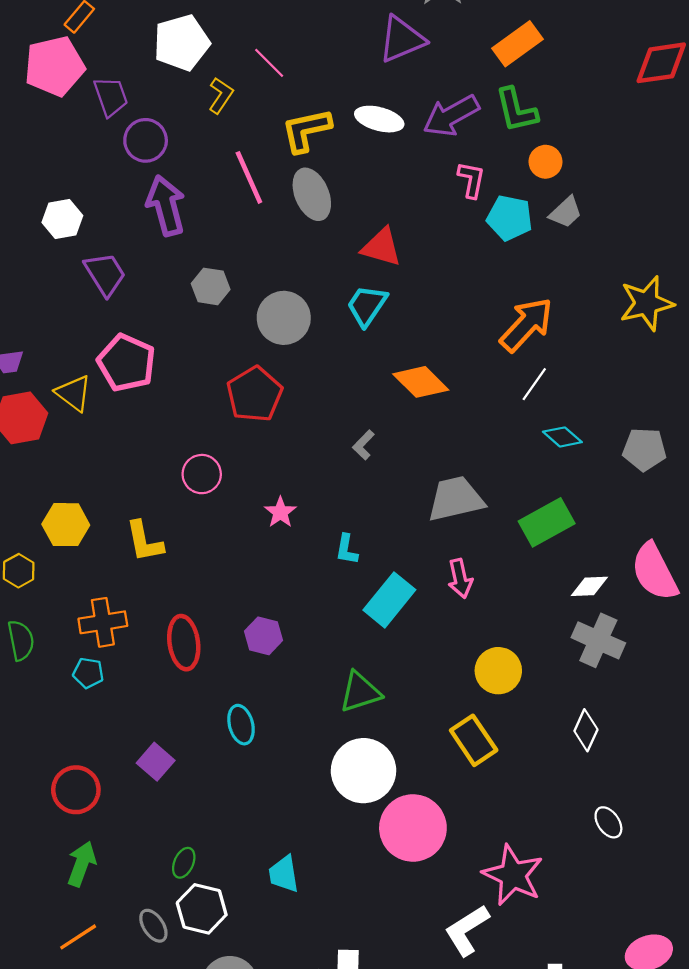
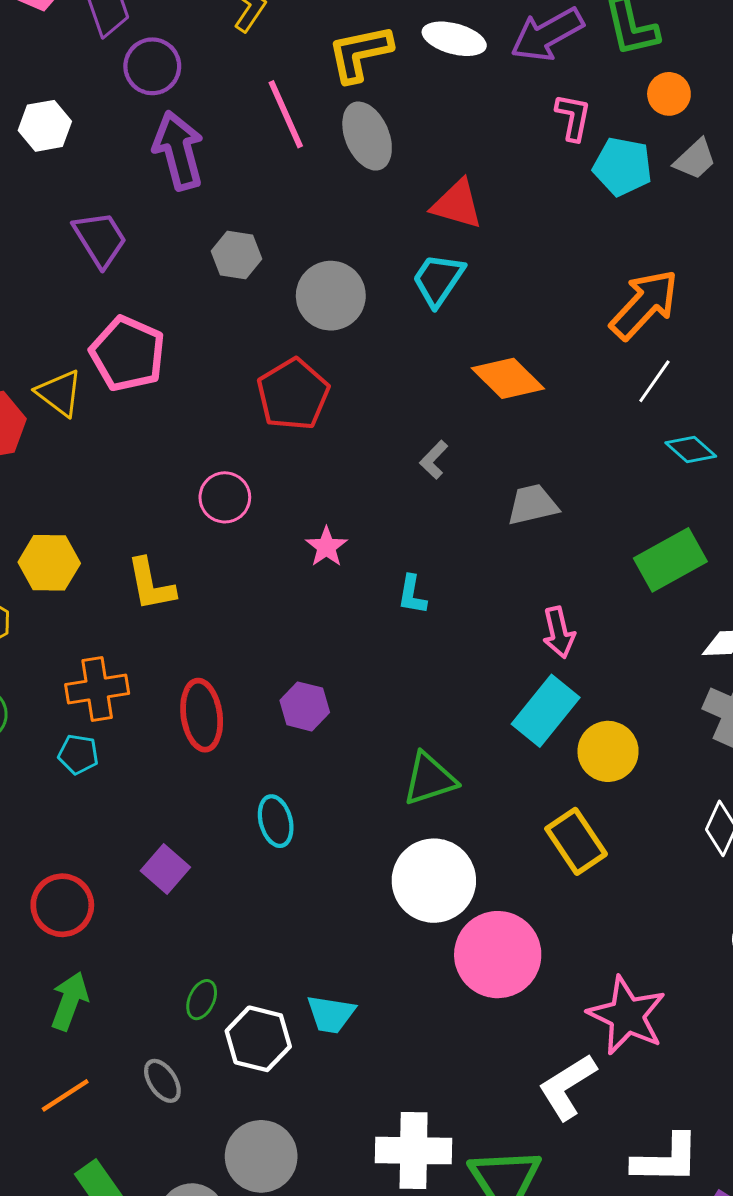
white hexagon: (62, 219) -> (45, 126), moved
gray trapezoid: (456, 499) -> (533, 505), moved, size x0.7
cyan rectangle: (389, 600) -> (546, 711), moved
cyan trapezoid: (284, 874) -> (331, 1014), turned -72
white hexagon: (202, 909) -> (258, 1039), moved

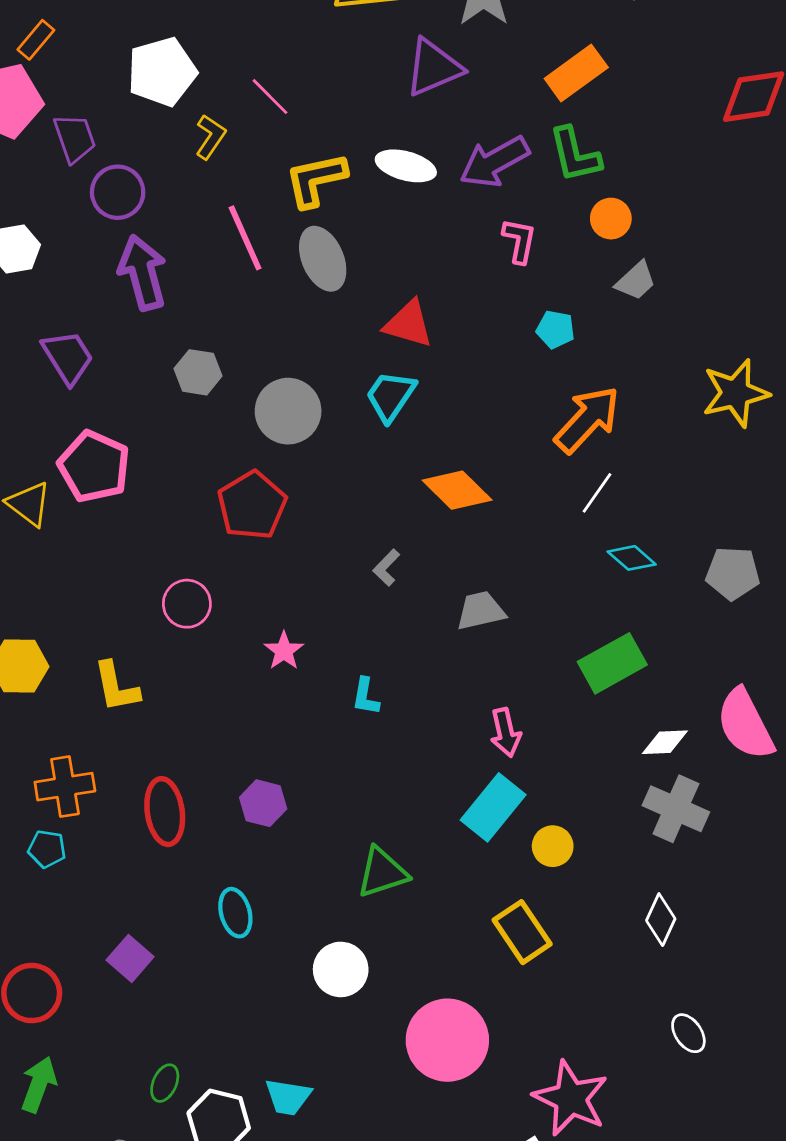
cyan pentagon: (623, 166) -> (555, 329), moved, size x0.7
yellow circle: (608, 751) -> (553, 846), size x0.7
white circle: (434, 881) -> (341, 969), moved, size x0.7

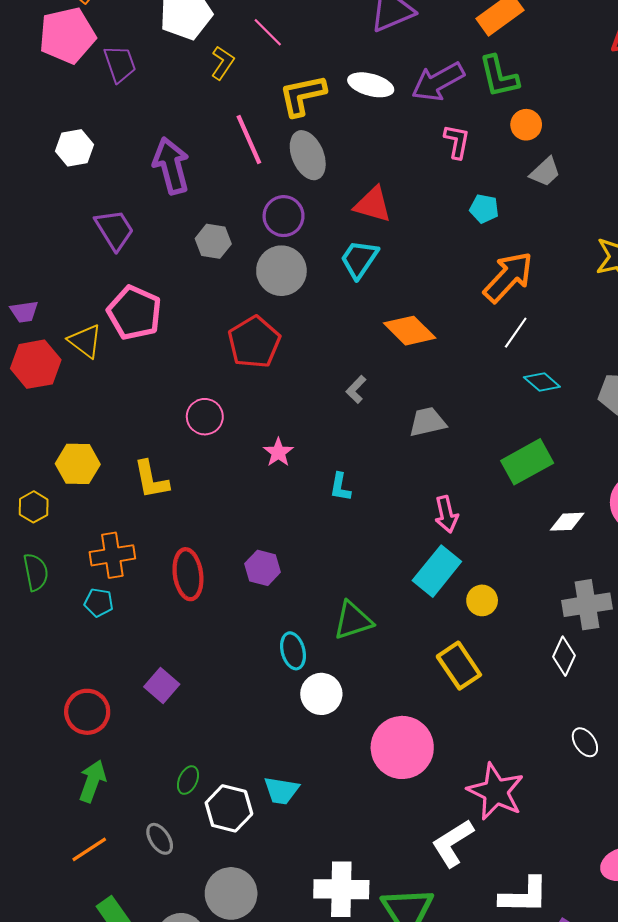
purple circle: (118, 192) -> (284, 216), moved
gray cross: (676, 809) -> (587, 605), moved, turned -33
cyan ellipse: (235, 913) -> (293, 651), moved

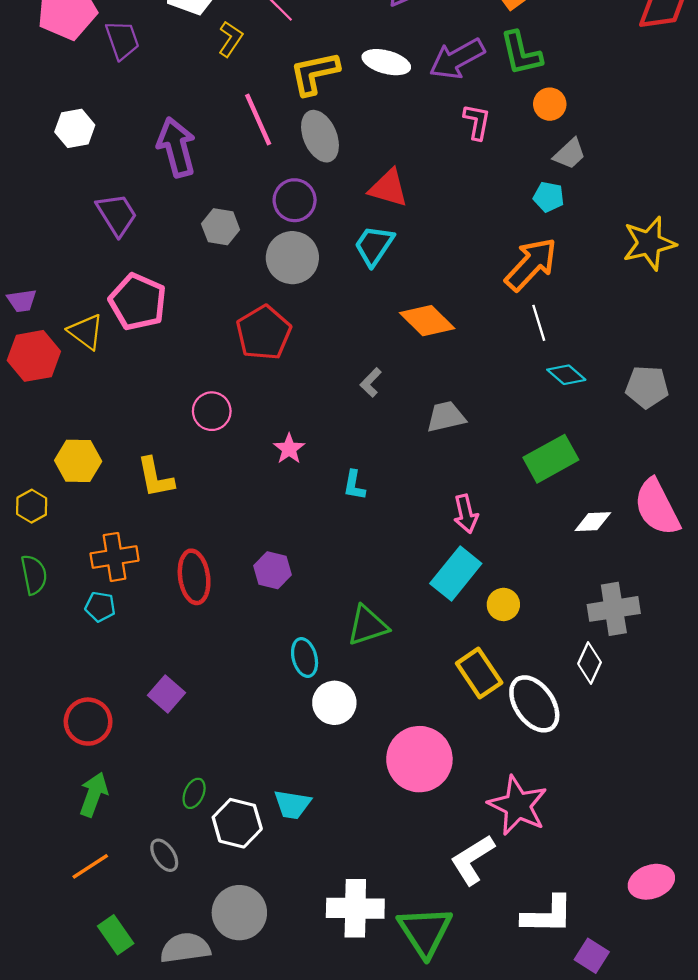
cyan pentagon: (484, 209) -> (549, 197), moved
white line: (516, 333) -> (539, 323), turned -52
white ellipse: (585, 742) -> (534, 704), moved, size x1.8

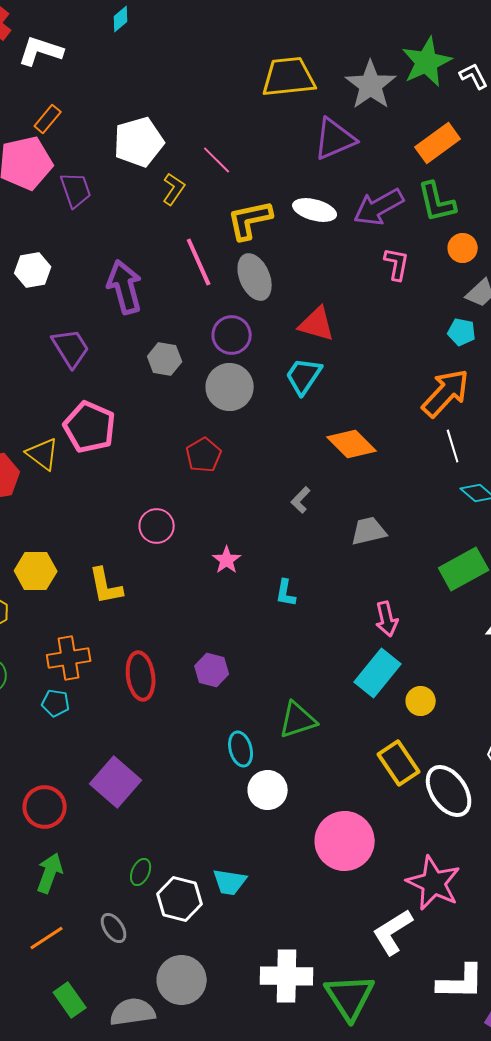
red pentagon: (264, 333) -> (204, 455), size x0.7
purple square: (166, 694) -> (116, 782), size x1.5

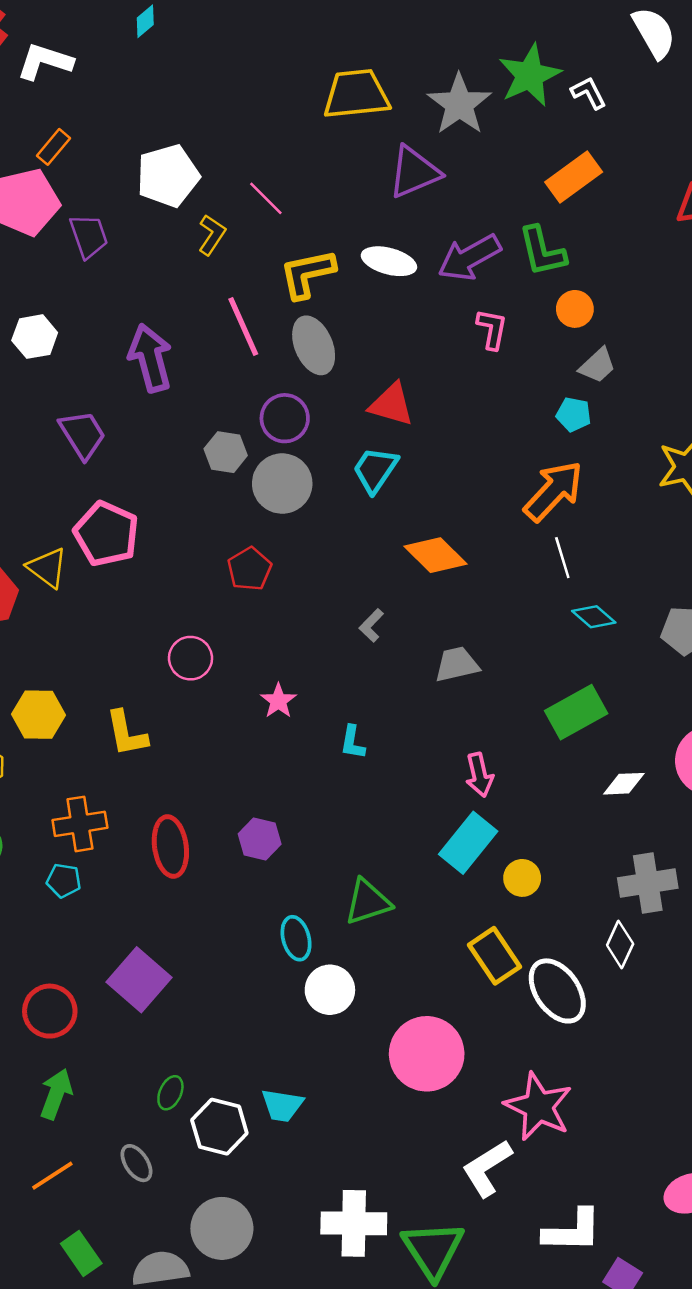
orange rectangle: (438, 143) -> (574, 177), moved
gray hexagon: (165, 359) -> (226, 452), moved

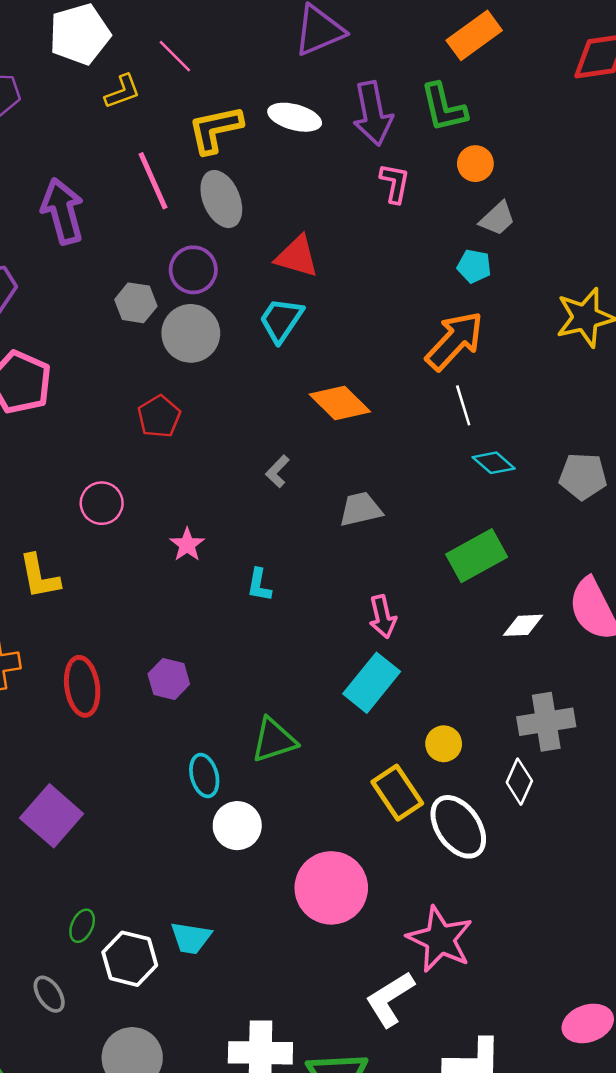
yellow L-shape: (212, 235) -> (122, 92), turned 36
purple arrow: (469, 257) -> (373, 114), turned -72
yellow circle: (522, 878) -> (444, 744), moved

